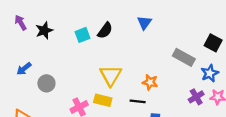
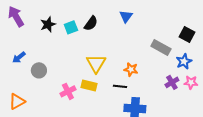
purple arrow: (21, 23) -> (16, 16), size x1.5
black star: (44, 30) -> (48, 24), moved

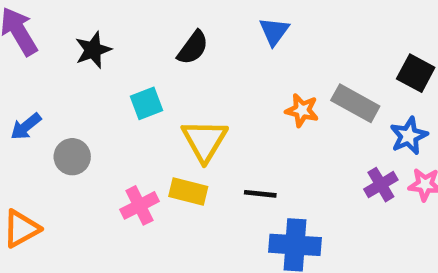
cyan square: (71, 27) -> (146, 103), moved
orange star: (131, 69) -> (302, 110), moved

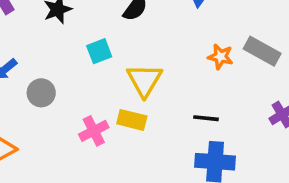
black line: (260, 194) -> (206, 118), moved

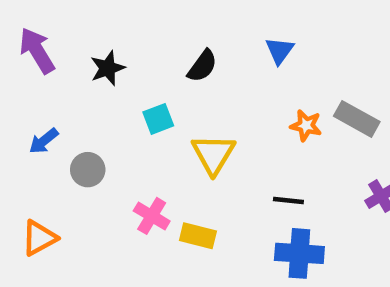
yellow rectangle: (132, 120) -> (198, 236), moved
pink cross: (94, 131) -> (152, 216), turned -32

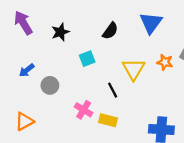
blue triangle: (280, 51) -> (151, 23), size x1.5
yellow triangle: (213, 154) -> (134, 69), moved
black line: (288, 201) -> (113, 90), moved, turned 56

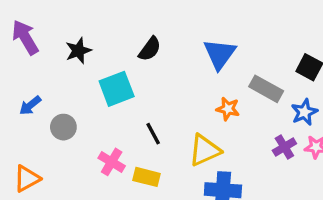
blue triangle: (151, 23) -> (220, 54), moved
cyan square: (87, 59) -> (117, 89), size x1.5
orange star: (165, 62) -> (228, 109), moved
yellow triangle: (134, 69) -> (205, 150), moved, turned 35

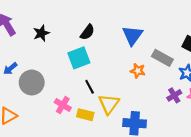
cyan square: (117, 89) -> (79, 58), moved
gray circle: (63, 127) -> (32, 83), size x1.5
yellow triangle: (205, 150) -> (109, 104), moved, turned -30

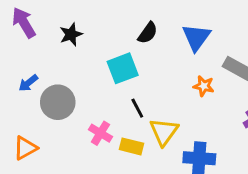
black semicircle: (87, 32) -> (148, 33), moved

